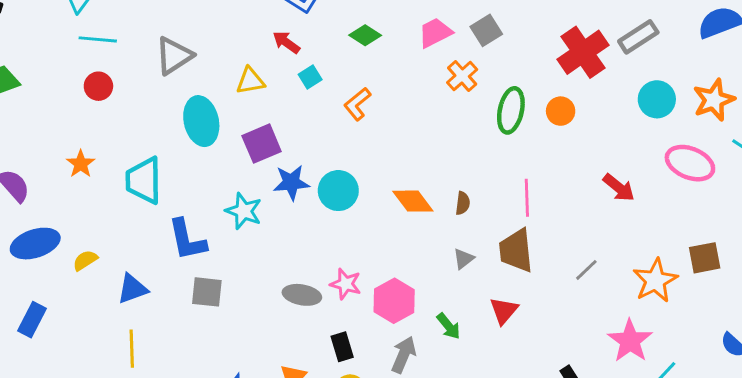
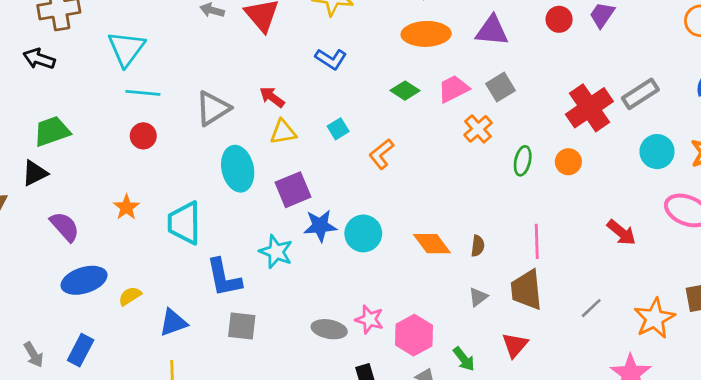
green diamond: (365, 35) -> (405, 91), moved
red arrow: (286, 42) -> (272, 97), moved
green ellipse: (511, 110) -> (523, 161), size x0.7

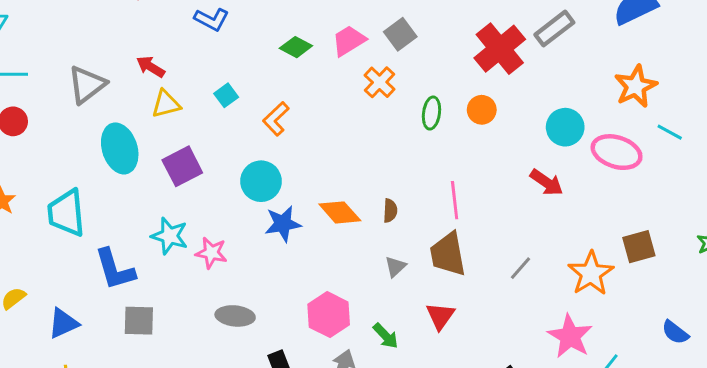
cyan circle: (657, 152) -> (565, 127), moved
blue star: (320, 226) -> (283, 224), moved
cyan circle: (363, 233) -> (261, 181), moved
pink star: (369, 319) -> (211, 253), moved

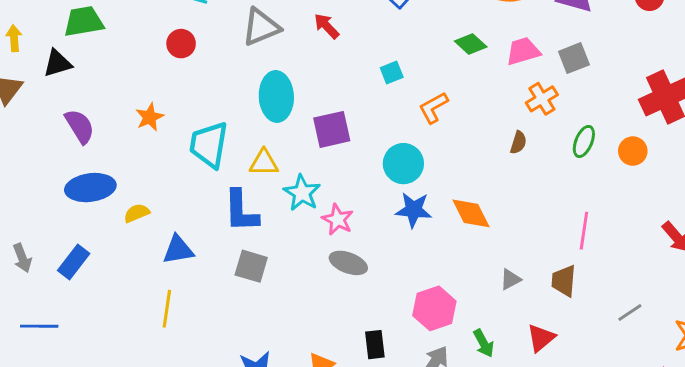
yellow triangle: (166, 104) -> (264, 163), moved
brown semicircle: (390, 211) -> (518, 142), moved
brown trapezoid: (448, 254) -> (564, 281), size x0.7
gray ellipse: (235, 316) -> (348, 263), moved

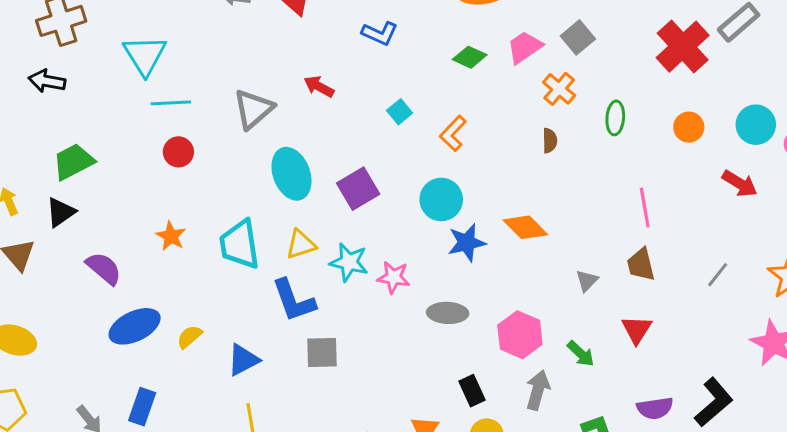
orange circle: (633, 151) -> (689, 127), moved
gray ellipse: (348, 263) -> (448, 313), moved

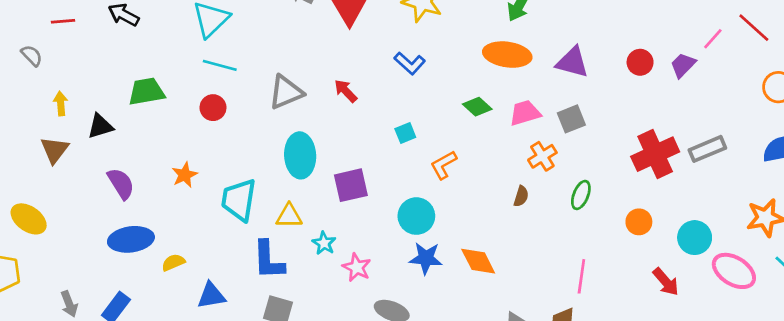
green trapezoid: (73, 162) -> (146, 92), moved
cyan star: (349, 262) -> (324, 243), size x0.7

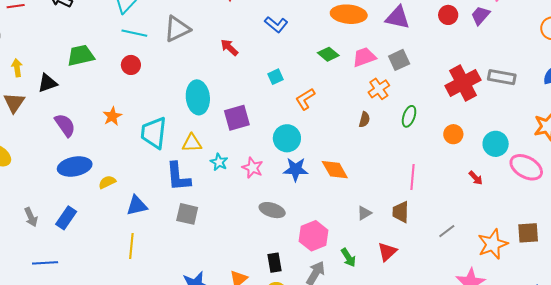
gray triangle: (286, 92) -> (177, 29), moved
gray rectangle: (707, 149) -> (502, 77), turned 36
pink star: (357, 267) -> (253, 168), moved
red arrow: (666, 282) -> (476, 178), size x0.7

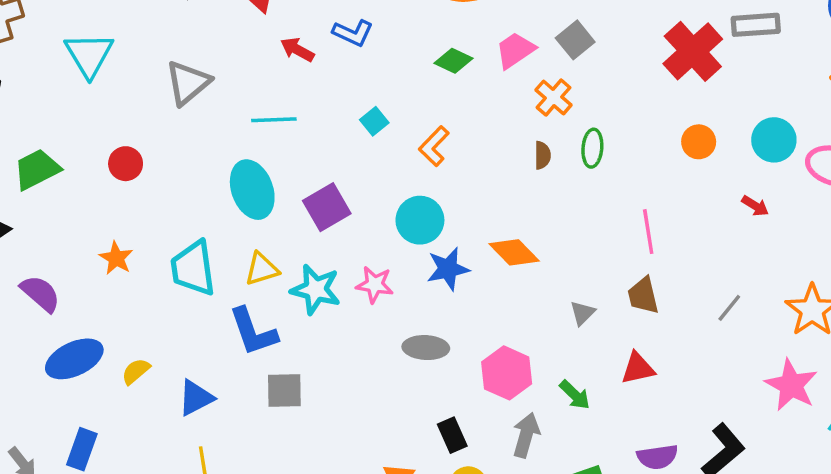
cyan line: (134, 33) -> (274, 120), moved
red arrow: (229, 48) -> (297, 50), moved
green ellipse: (409, 116) -> (592, 148), moved
cyan star: (219, 162) -> (316, 289), size x1.6
red triangle: (387, 252) -> (638, 368), turned 45

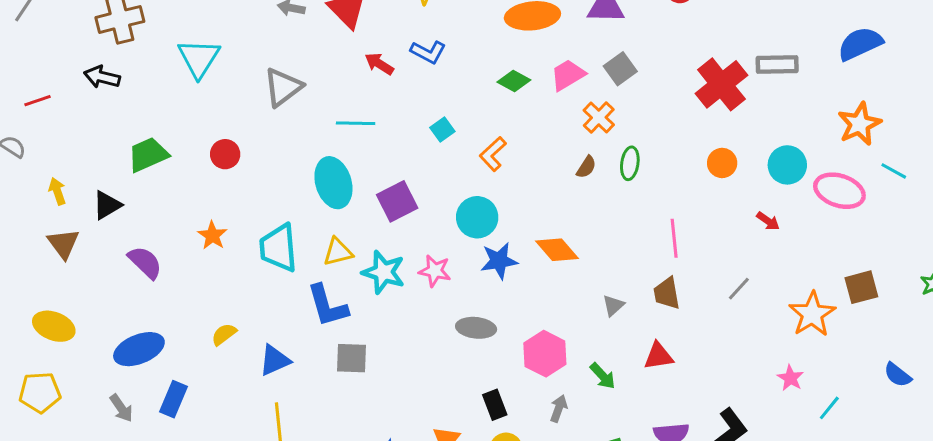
brown semicircle: (542, 155) -> (586, 167), turned 30
gray line: (729, 308) -> (739, 289), moved
blue ellipse: (74, 359) -> (139, 349), moved
pink star: (791, 385) -> (790, 378), size x0.6
gray arrow: (526, 435) -> (559, 408), size x0.7

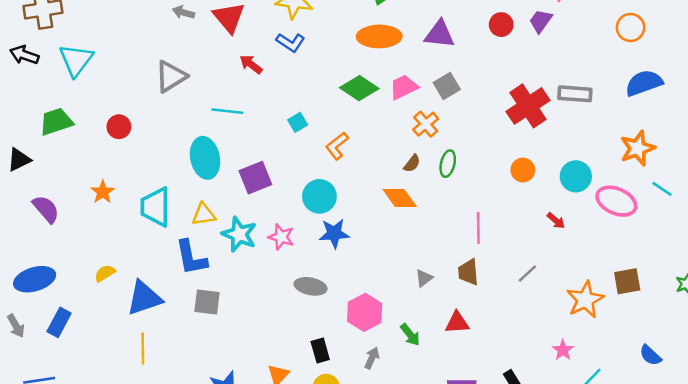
blue L-shape: (428, 52) -> (290, 42), moved
cyan triangle: (199, 58) -> (76, 60), moved
green diamond: (514, 81) -> (359, 88), size x1.4
orange diamond: (557, 250) -> (400, 198), moved
blue triangle: (275, 360) -> (144, 298), size x1.4

